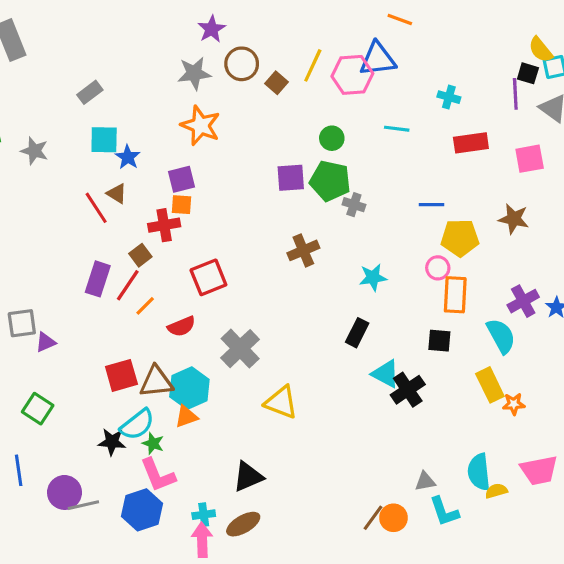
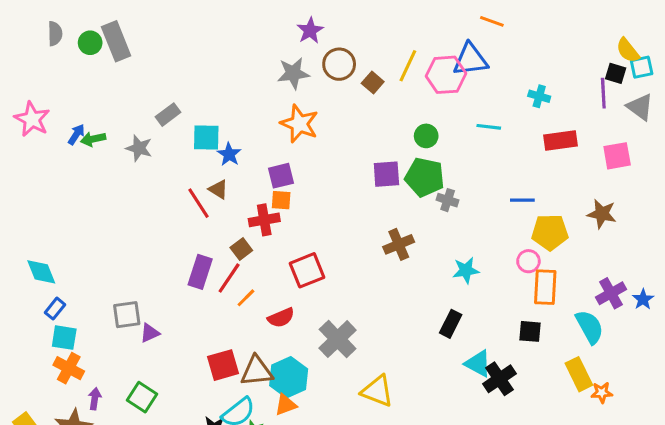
gray rectangle: (90, 92) -> (168, 115), moved

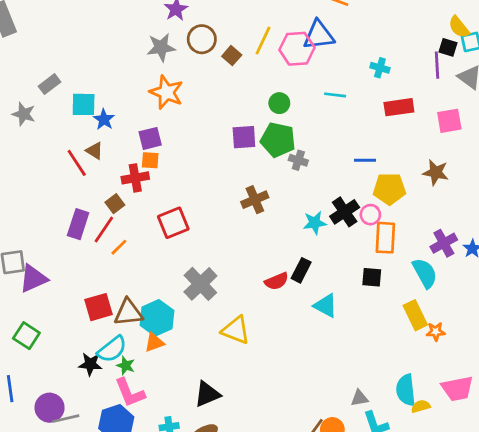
red semicircle: (281, 318) -> (277, 281), moved
purple triangle: (150, 333) -> (33, 279), size x1.6
black cross: (499, 379) -> (345, 212), moved

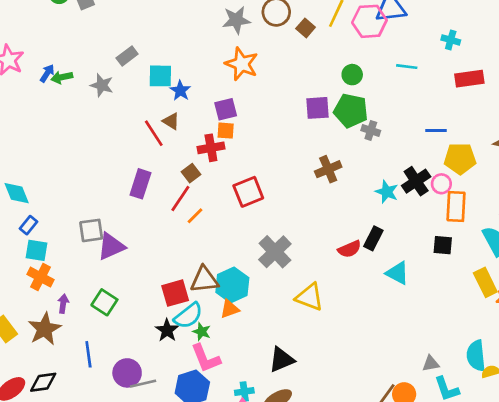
cyan star: (315, 223) -> (387, 192), turned 30
purple rectangle: (78, 224) -> (140, 184), moved
red square: (98, 307) -> (175, 293), moved
black star: (90, 364) -> (167, 330), turned 30

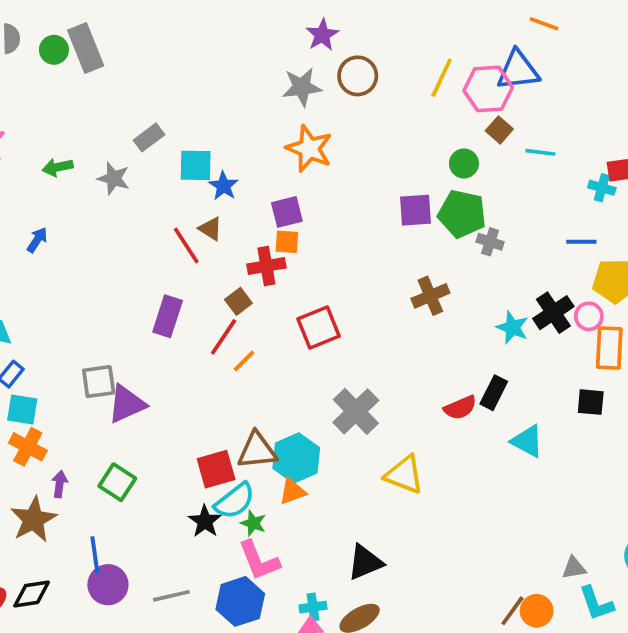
brown square: (306, 28) -> (499, 130), moved
cyan cross: (451, 40) -> (602, 188), moved
blue arrow: (47, 73) -> (37, 240), moved
purple circle: (127, 373) -> (108, 585), moved

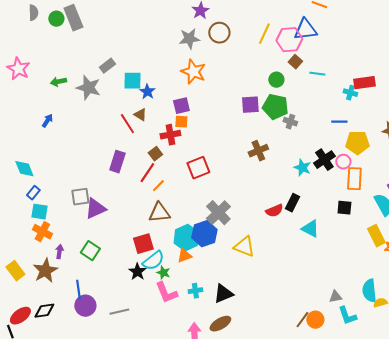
gray star: (114, 178) -> (88, 88), size x1.4
brown triangle: (257, 451) -> (159, 213), moved
blue hexagon: (240, 601) -> (204, 234), moved
cyan cross: (313, 607) -> (195, 291), moved

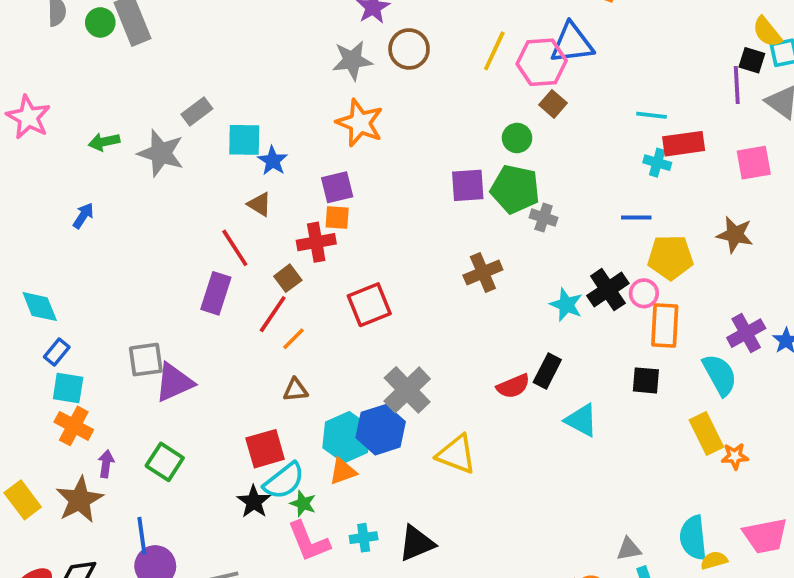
cyan line: (317, 74) -> (651, 115), moved
red line: (127, 124) -> (235, 248), moved
brown triangle: (159, 213) -> (295, 390), size x0.6

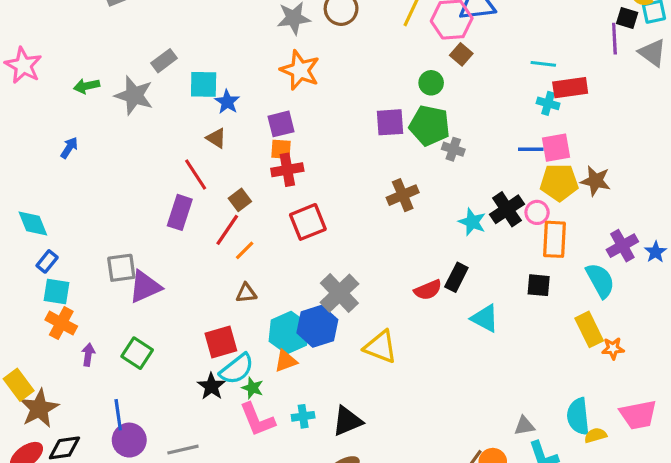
pink square: (754, 163) -> (556, 148), moved
brown star: (735, 235) -> (596, 181), moved
red cross: (316, 242) -> (287, 170), moved
brown star: (79, 500) -> (39, 408), moved

